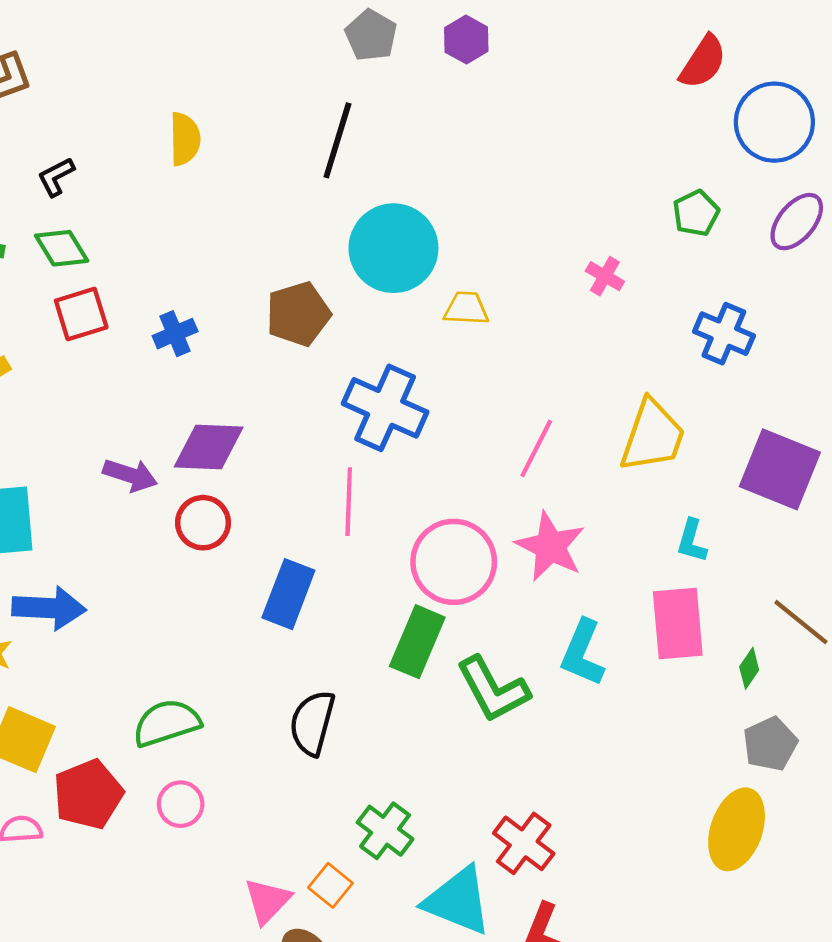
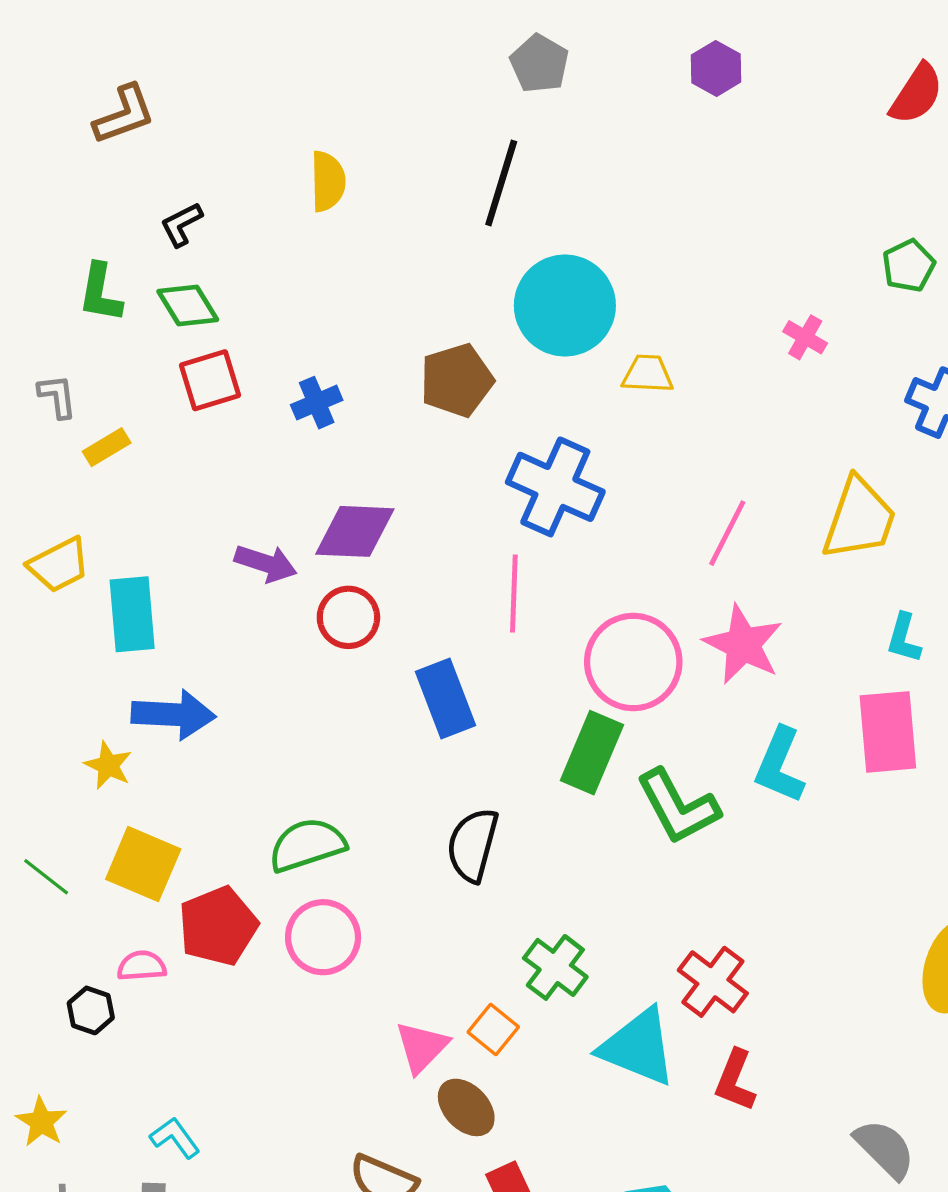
purple hexagon: (466, 40) -> (716, 68), moved
blue rectangle: (288, 594) -> (446, 699), turned -42
pink circle: (181, 804) -> (323, 937), size x1.4

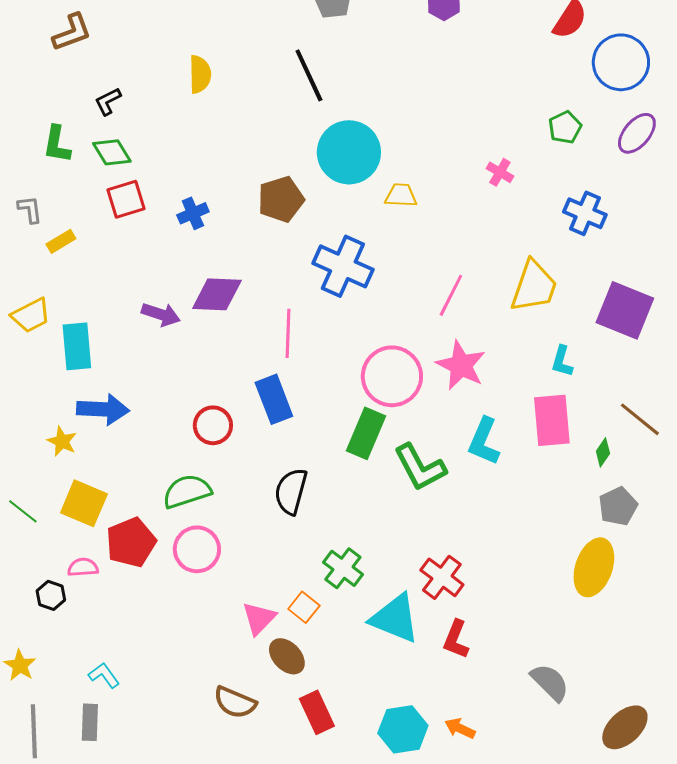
black line: (501, 183) -> (309, 75), turned -42
pink line: (514, 594) -> (288, 333), moved
red circle: (348, 617) -> (213, 425), moved

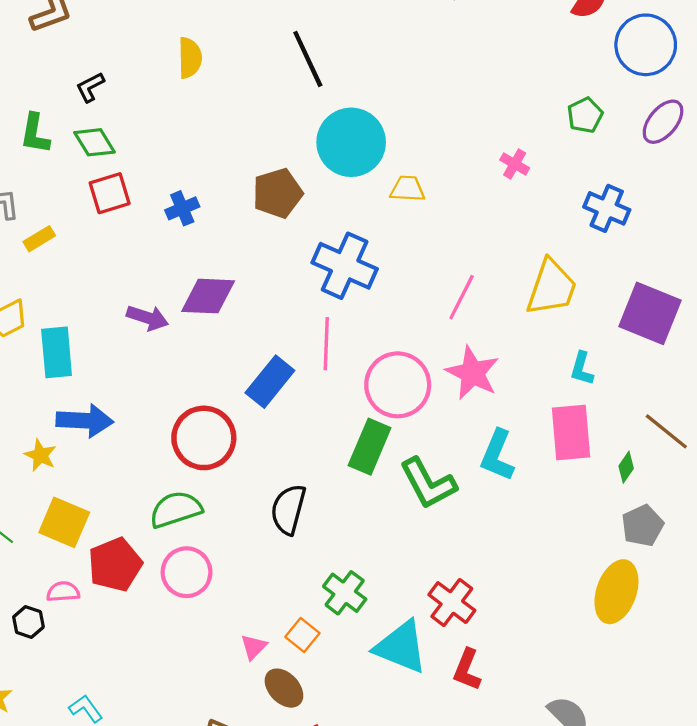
pink line: (288, 333) -> (326, 344), moved
blue rectangle: (274, 399) -> (270, 382), moved, turned 60
red circle: (213, 425) -> (204, 438), size x1.5
pink triangle: (259, 618) -> (254, 647), size x0.7

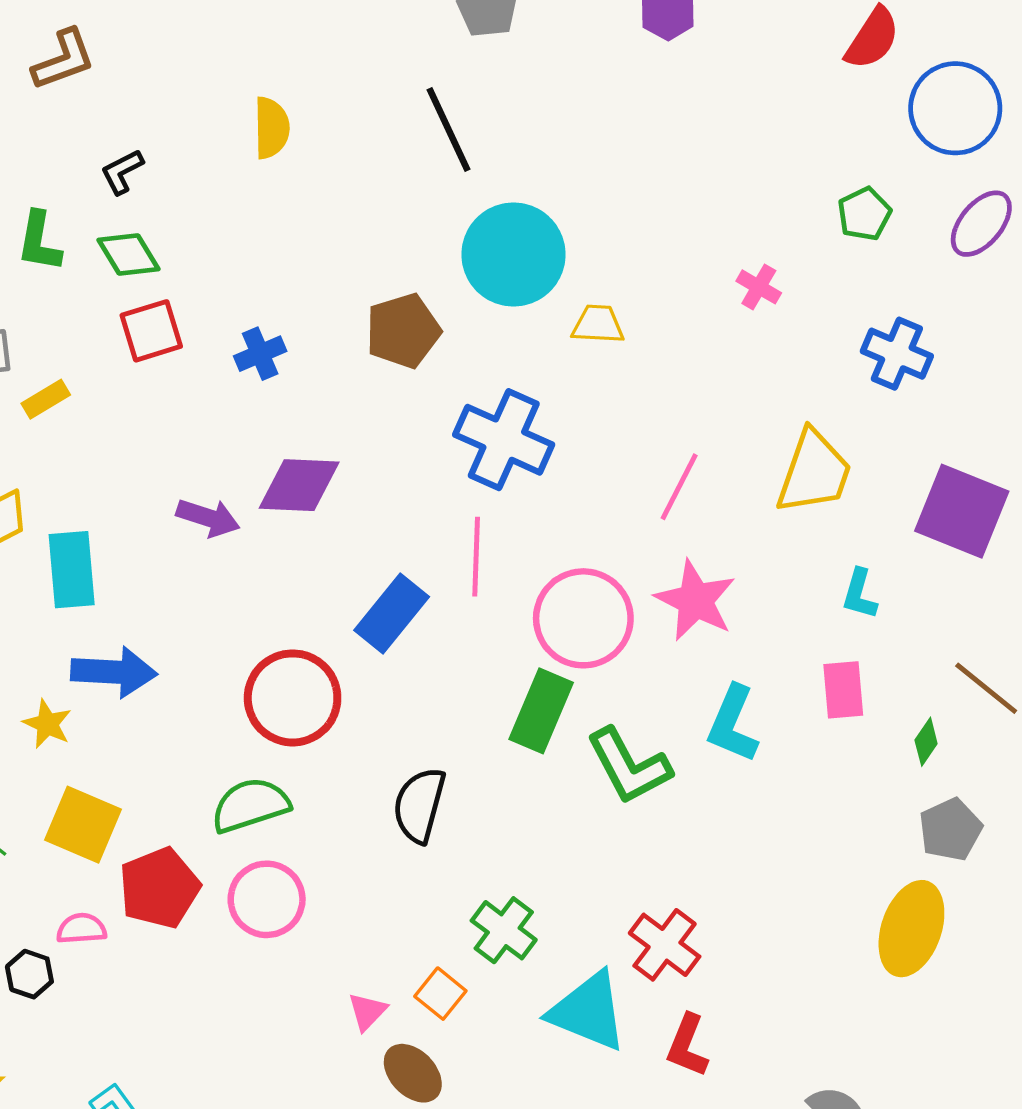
pink rectangle: (571, 433) -> (843, 690), size x0.7

